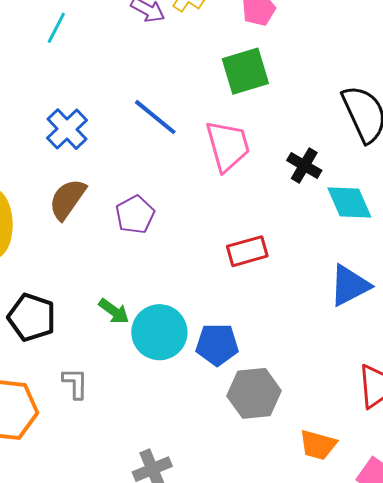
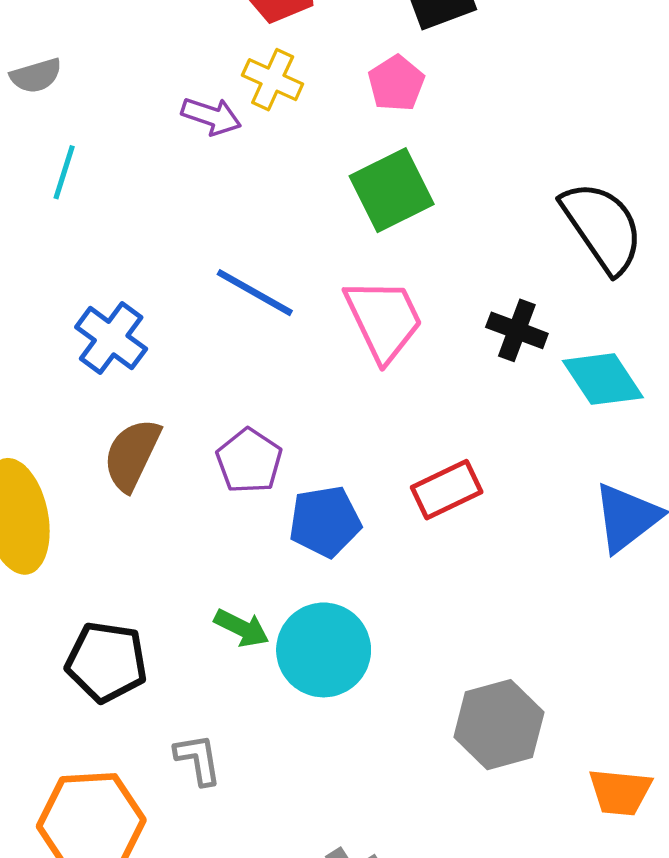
blue pentagon: (217, 345) -> (325, 522), moved

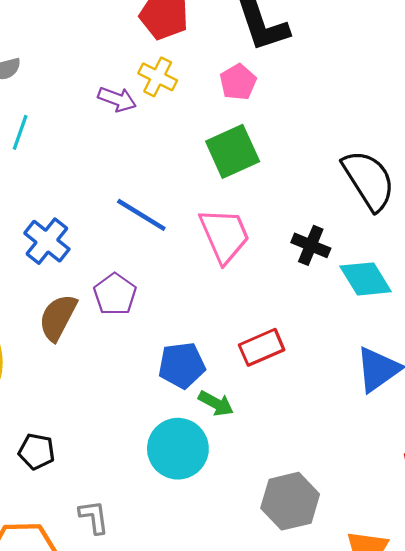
purple pentagon: (249, 461) -> (115, 294), moved
green arrow: (242, 628) -> (216, 403), moved
black pentagon: (106, 662) -> (37, 451), size x0.7

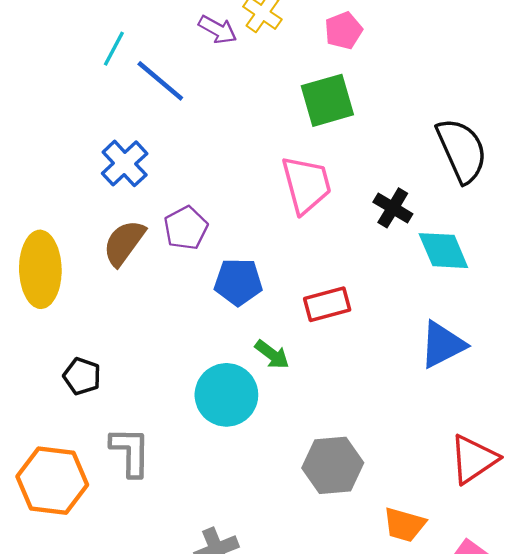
blue line: (141, 215) -> (160, 81), moved
blue pentagon: (182, 365) -> (238, 282), moved
gray L-shape: (94, 517) -> (130, 452), size x1.4

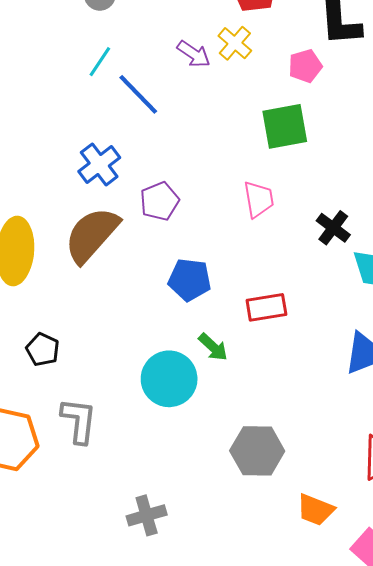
pink trapezoid: (306, 185) -> (259, 199), size x0.7
purple pentagon: (186, 228) -> (159, 201), moved
brown semicircle: (124, 243) -> (92, 235), size x1.4

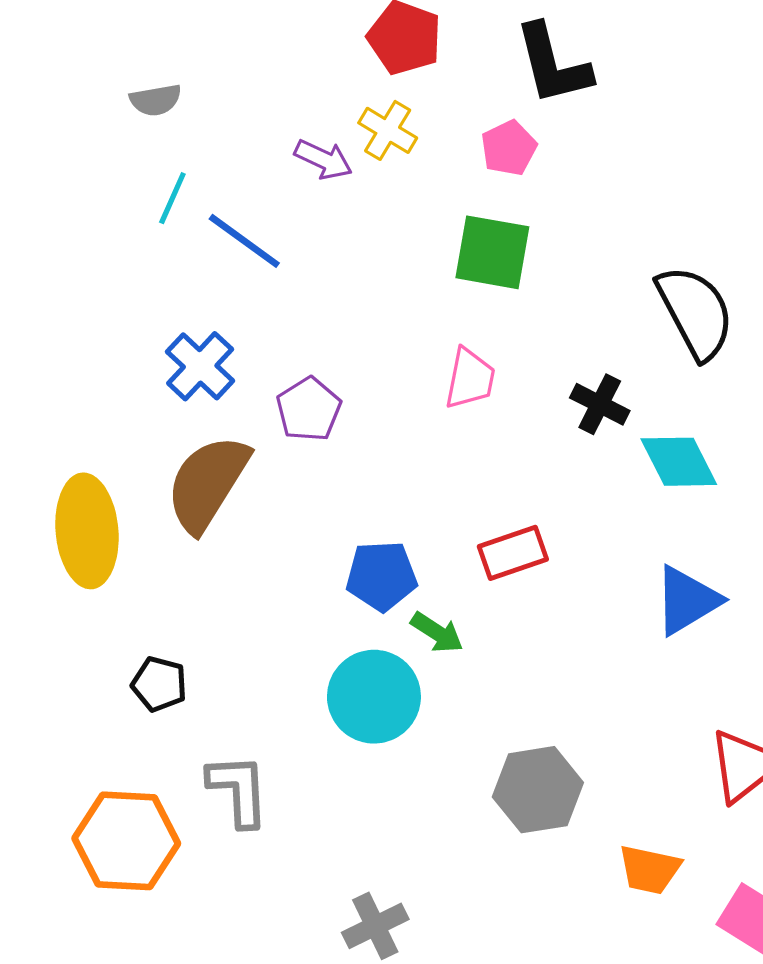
green square: (285, 126) -> (492, 252), turned 30
pink trapezoid: (259, 199) -> (470, 379), turned 30
blue pentagon: (190, 280) -> (381, 576), moved

